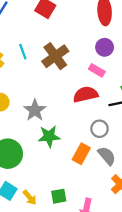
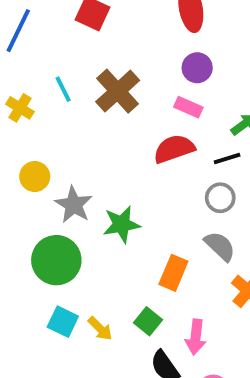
gray star: (35, 110) -> (74, 205), moved
gray circle: (100, 129) -> (220, 198), moved
orange rectangle: (81, 154) -> (173, 273), moved
green square: (59, 196) -> (148, 321), turned -35

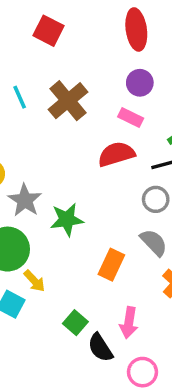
green square: (148, 321) -> (75, 323), moved
yellow arrow: (100, 329) -> (34, 281), moved

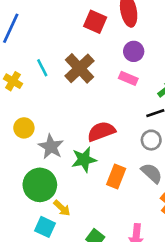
red square: (48, 31) -> (95, 22), moved
red semicircle: (116, 154) -> (101, 131), moved
orange rectangle: (111, 265) -> (116, 176), moved

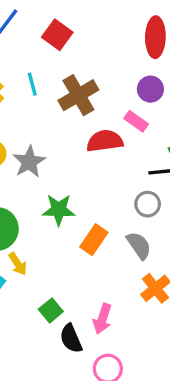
red square: (95, 22) -> (57, 35), moved
red semicircle: (101, 131) -> (105, 141), moved
gray star: (51, 147) -> (29, 162), moved

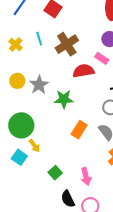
green star: (59, 210) -> (64, 99), moved
pink arrow: (102, 319) -> (86, 176), turned -30
black semicircle: (71, 339) -> (68, 199), moved

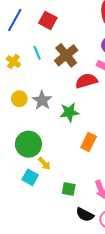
green square: (55, 173) -> (69, 189), turned -32
black semicircle: (68, 199) -> (85, 215), turned -30

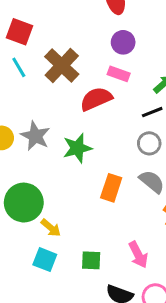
red square: (48, 20) -> (20, 32), moved
cyan square: (30, 177) -> (45, 260), moved

